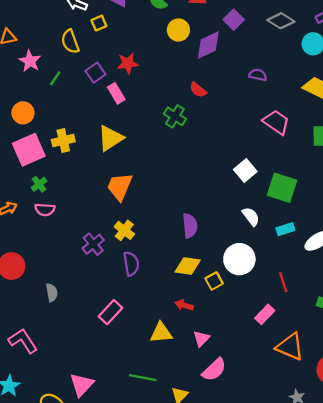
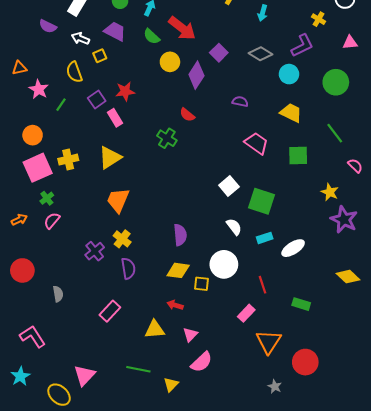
purple diamond: (208, 45) -> (196, 75), turned -32
pink semicircle: (45, 210) -> (52, 221), turned 126
yellow square: (214, 281) -> (201, 284), turned 35
orange triangle: (290, 347) -> (269, 342), turned 40

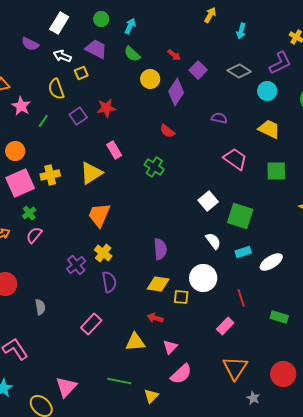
red arrow: (182, 28) -> (174, 55), moved, size x0.5
pink rectangle: (115, 118) -> (114, 150), moved
green cross: (167, 138) -> (154, 167), moved
orange triangle: (269, 342) -> (235, 368), moved

